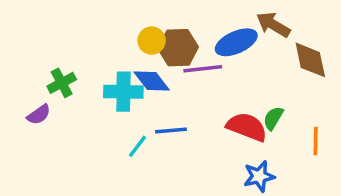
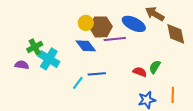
blue ellipse: (236, 42) -> (134, 24), turned 50
cyan cross: (123, 92) -> (49, 59), moved, turned 30
purple semicircle: (39, 115) -> (22, 65), turned -136
red semicircle: (247, 127) -> (140, 72), size x0.6
orange line: (316, 141) -> (173, 95), moved

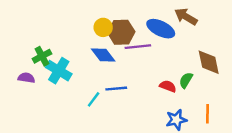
brown diamond: (176, 34) -> (209, 62), moved

